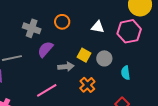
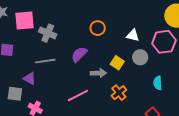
gray cross: (32, 28) -> (48, 33), moved
gray circle: (104, 58) -> (140, 57), moved

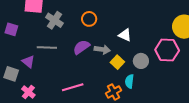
orange circle: (98, 28) -> (89, 19), moved
white triangle: (133, 35) -> (125, 35), moved
gray arrow: (98, 73) -> (102, 50), moved
cyan semicircle: (158, 83) -> (129, 81), moved

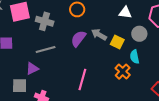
white triangle: (125, 35) -> (125, 13), moved
gray arrow: (102, 50) -> (99, 35), turned -140
purple triangle: (28, 62) -> (32, 69), turned -48
pink line: (73, 87) -> (82, 79), turned -40

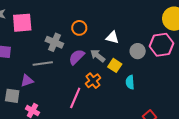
white triangle: (125, 13) -> (112, 37), moved
gray cross: (45, 21) -> (54, 42), moved
gray circle: (139, 34) -> (138, 51), moved
orange cross: (123, 72) -> (93, 81), moved

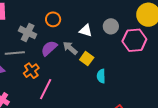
gray circle: (138, 51) -> (111, 26), moved
orange cross: (93, 81) -> (31, 71), moved

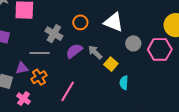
gray circle: (111, 26) -> (133, 43), moved
white triangle: (86, 30) -> (114, 22), moved, size x1.5
orange cross: (31, 71) -> (39, 77), moved

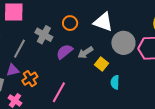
gray circle: (133, 43) -> (123, 43), size x1.5
gray arrow: (95, 52) -> (85, 53), turned -77
gray line: (40, 53) -> (20, 49), moved, turned -60

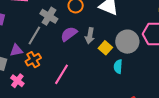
gray circle: (123, 43) -> (127, 42), moved
gray line: (20, 49) -> (34, 36), moved
gray arrow: (85, 53) -> (90, 36), turned -49

